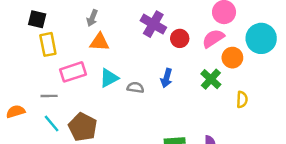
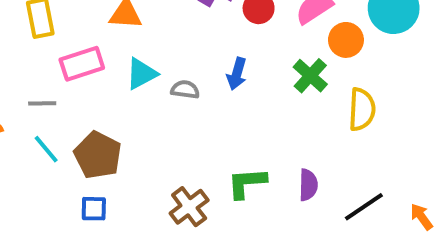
yellow semicircle: (242, 100) -> (362, 109), size x1.5

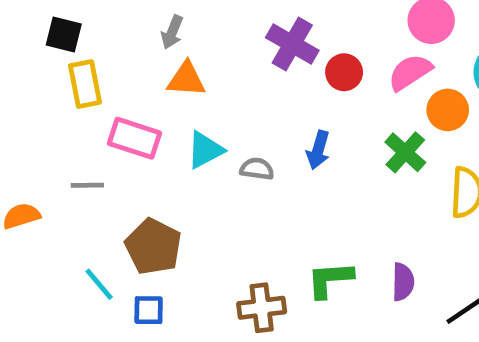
pink rectangle: (82, 64) -> (134, 138), turned 36
cyan line: (46, 149) -> (99, 284), moved
brown cross: (189, 207) -> (262, 308), turned 30

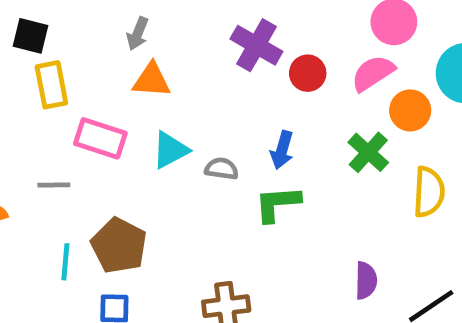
green L-shape: (330, 280) -> (277, 204), moved
cyan line: (99, 284) -> (65, 262), moved, turned 45

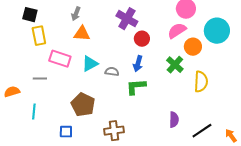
red circle: (308, 73) -> (142, 39), moved
brown pentagon: (119, 246) -> (83, 105), moved
cyan line: (65, 262) -> (34, 112), moved

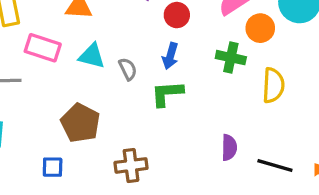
cyan triangle: (90, 64) -> (92, 56), turned 42
green cross: (175, 65) -> (231, 58), turned -30
gray semicircle: (112, 72) -> (128, 69), turned 56
black line: (202, 131) -> (275, 165), turned 50

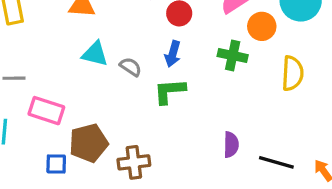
pink rectangle: (43, 48) -> (46, 111), moved
gray semicircle: (128, 69) -> (131, 67), turned -30
yellow semicircle: (273, 85) -> (293, 73), moved
brown pentagon: (80, 123) -> (89, 143), moved, turned 30

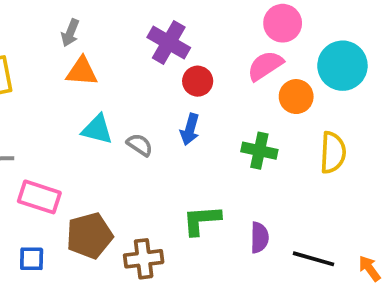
green cross: (233, 56) -> (259, 151), moved
green L-shape: (169, 91) -> (202, 220), moved
blue square: (56, 164) -> (32, 259), moved

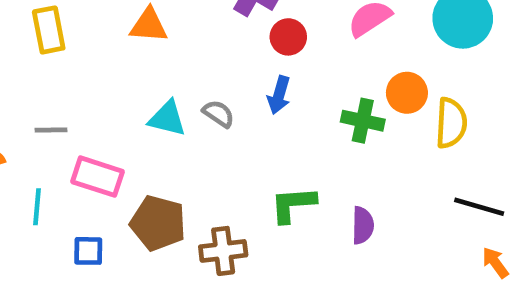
orange circle: (296, 97) -> (407, 93), moved
cyan triangle: (97, 129) -> (167, 118), moved
brown pentagon: (90, 236) -> (158, 223), turned 30
black line: (314, 259) -> (479, 207), moved

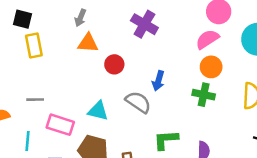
red circle: (288, 37) -> (114, 64), moved
orange circle: (407, 93) -> (211, 67), moved
gray semicircle: (218, 114) -> (138, 102), moved, size x1.5
cyan triangle: (167, 118) -> (98, 111), moved

